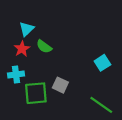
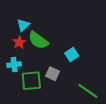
green semicircle: (44, 47) -> (38, 40), size x1.5
cyan square: (102, 63) -> (72, 54), moved

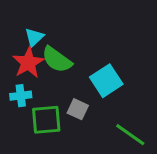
red star: (19, 42) -> (28, 63), size x1.5
cyan square: (72, 54) -> (106, 81), size x1.5

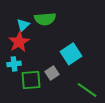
green semicircle: (57, 60) -> (45, 19), moved, turned -40
gray square: (78, 109) -> (52, 73), turned 32

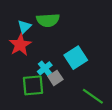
cyan cross: (14, 64) -> (45, 68), moved, turned -32

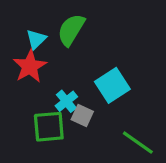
green semicircle: (48, 20) -> (71, 30), turned 125
gray square: (55, 78) -> (82, 116), turned -32

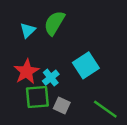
red star: (30, 66) -> (26, 72), moved
gray square: (82, 116) -> (62, 106), moved

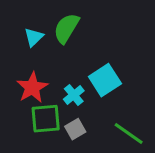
cyan cross: (51, 78) -> (74, 95), moved
gray square: (62, 106) -> (75, 129), turned 35

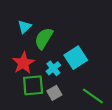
green semicircle: (66, 28) -> (44, 38), moved

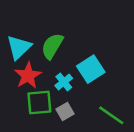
cyan triangle: (25, 27) -> (19, 47), moved, size x1.5

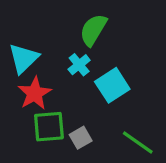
green semicircle: (52, 46) -> (93, 30), moved
cyan cross: (64, 82) -> (79, 65), moved

